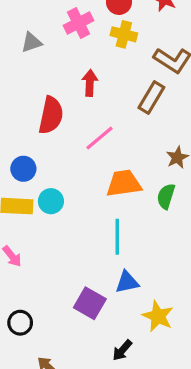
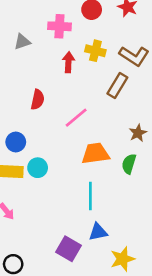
pink cross: (78, 23) -> (59, 26), turned 30
yellow cross: (124, 34) -> (95, 51), moved
red arrow: (90, 83) -> (68, 62), moved
red semicircle: (51, 115) -> (38, 100), size x0.7
yellow star: (158, 316) -> (122, 259), turned 30

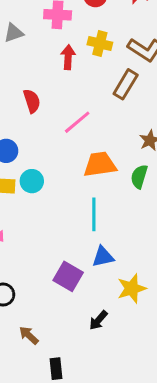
red semicircle: (38, 100) -> (32, 101), turned -30

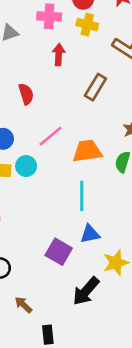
yellow cross: (100, 44) -> (87, 25), moved
brown rectangle: (126, 84) -> (95, 87), moved
pink line: (77, 122) -> (51, 136), moved
black arrow: (98, 320) -> (86, 291), size x1.6

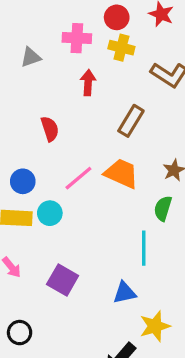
orange trapezoid: (87, 151) -> (121, 173), moved, turned 32
cyan line: (82, 196) -> (144, 248), moved
purple square: (59, 252) -> (63, 280), moved

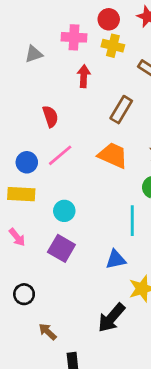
pink line: (78, 178) -> (60, 155), moved
cyan circle: (50, 213) -> (64, 211), moved

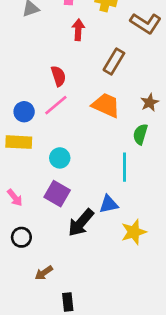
red semicircle: (50, 116) -> (58, 76), moved
pink arrow: (17, 237) -> (15, 198), moved
black arrow: (111, 318) -> (81, 223), moved
brown arrow: (48, 332) -> (44, 273), turned -78

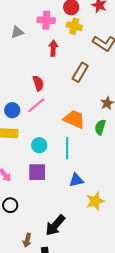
orange trapezoid: (106, 105) -> (74, 119), moved
cyan line: (124, 167) -> (67, 148), moved
purple square: (57, 194) -> (37, 172), turned -30
black arrow: (81, 223) -> (55, 225), moved
brown arrow: (44, 273) -> (27, 240), moved, turned -40

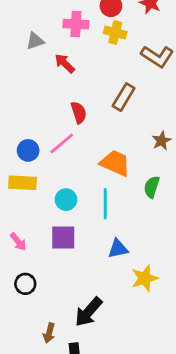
red arrow: (53, 48) -> (65, 63), moved, turned -49
red semicircle: (38, 83) -> (79, 113), moved
green semicircle: (100, 127) -> (152, 187), moved

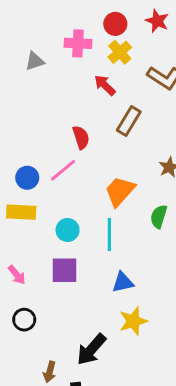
yellow cross: (115, 32) -> (120, 52), turned 35
red arrow: (65, 63) -> (105, 85), moved
orange trapezoid: (115, 163) -> (120, 191), turned -72
yellow star: (145, 278) -> (133, 321), moved

